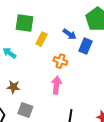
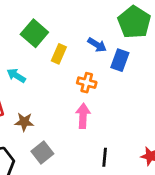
green square: (25, 23) -> (34, 33), turned 36
gray square: (25, 110) -> (42, 153), turned 35

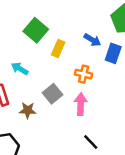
gray square: (42, 153) -> (53, 94), moved
black line: (105, 157) -> (91, 142), moved, turned -49

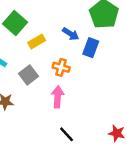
yellow rectangle: (58, 49) -> (37, 42), turned 35
gray square: (53, 94) -> (28, 75), moved

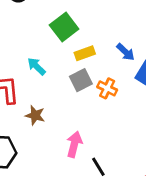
gray square: (28, 75) -> (81, 80), moved
pink arrow: (58, 97) -> (74, 144), moved

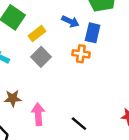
orange cross: (107, 88) -> (81, 54), moved
pink arrow: (74, 144) -> (38, 114), moved

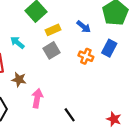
blue rectangle: (93, 33) -> (109, 48), moved

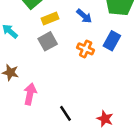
red star: (114, 119) -> (105, 119), moved

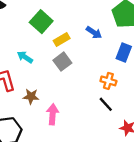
orange cross: (86, 49) -> (108, 81), moved
black line: (65, 113) -> (106, 104), moved

